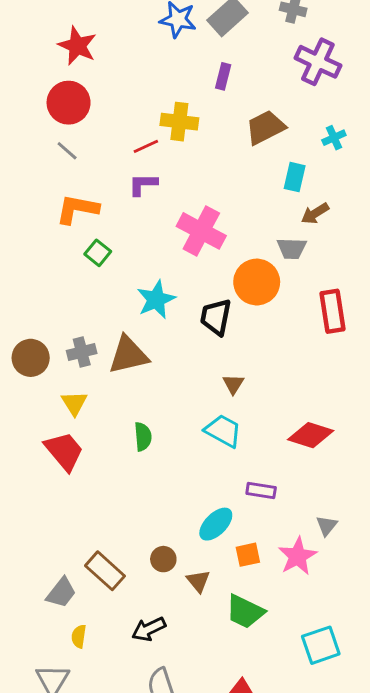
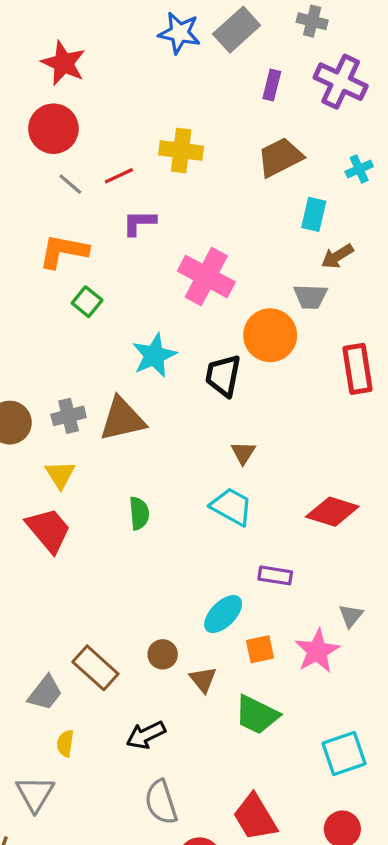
purple rectangle: (223, 76) -> (272, 85), moved
red line: (146, 146) -> (119, 176), moved
gray line: (67, 151) -> (70, 184), moved

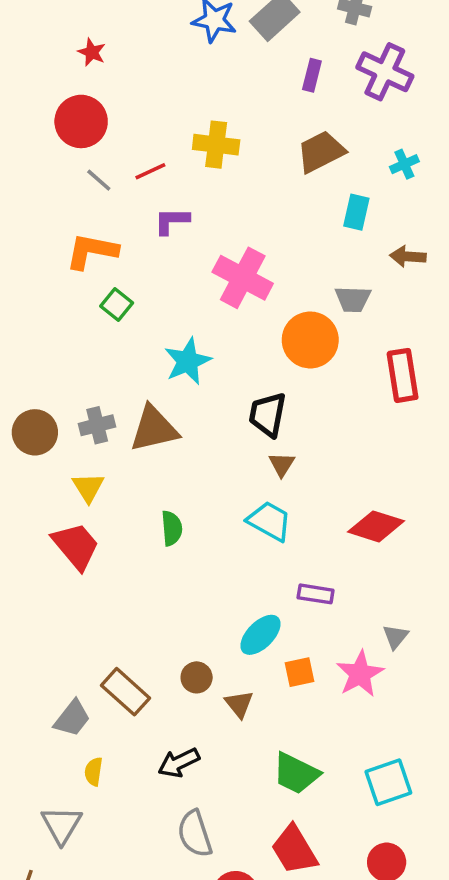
red star: (64, 63) -> (92, 52), size x0.6
brown arrow: (337, 256) -> (408, 256), moved, turned 36
black trapezoid: (223, 376) -> (268, 415), moved
green trapezoid: (257, 715) -> (296, 773), moved

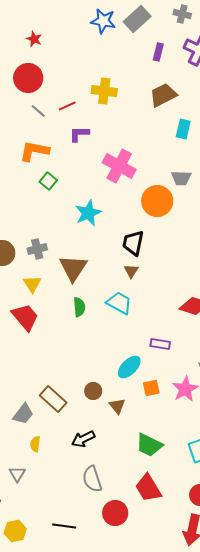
brown triangle: (154, 429) -> (73, 268), moved, turned -44
brown triangle: (282, 464) -> (131, 271), moved
cyan trapezoid: (269, 521) -> (119, 303), moved
gray triangle: (62, 825) -> (17, 474), size x0.7

